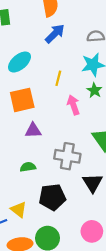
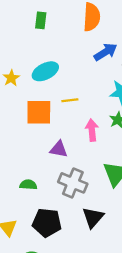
blue arrow: (55, 34) -> (106, 52), moved
yellow line: (58, 78) -> (70, 100), moved, turned 56
purple triangle: (33, 130) -> (59, 149), moved

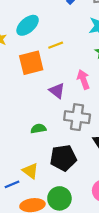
pink arrow: (92, 130) -> (83, 79), moved
purple triangle: (59, 149) -> (57, 91), turned 42

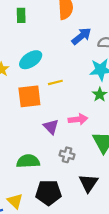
pink arrow: (83, 79) -> (78, 119), turned 96
gray cross: (77, 117) -> (67, 155), size x0.6
green semicircle: (38, 129) -> (28, 161), size x1.5

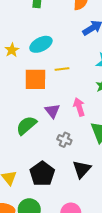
pink arrow: (78, 119) -> (79, 107), turned -108
green semicircle: (28, 161) -> (26, 125), moved, turned -45
black pentagon: (49, 193) -> (42, 174), turned 30

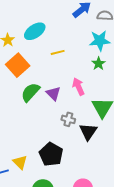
orange square: (35, 79) -> (18, 65), moved, turned -35
green semicircle: (26, 125) -> (30, 92), moved
black triangle: (82, 169) -> (88, 132), moved

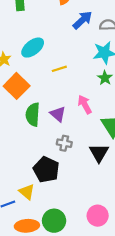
green semicircle: (30, 92) -> (33, 115), turned -35
gray cross: (68, 119) -> (64, 143), moved
black pentagon: (51, 154) -> (46, 170), moved

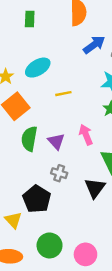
green circle: (54, 221) -> (50, 245), moved

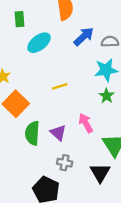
cyan ellipse: (38, 68) -> (39, 43), moved

